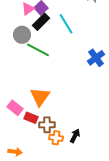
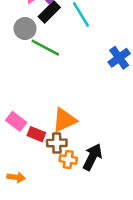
orange triangle: (40, 97) -> (64, 120), moved, turned 30
black arrow: (75, 136) -> (92, 157), size x1.5

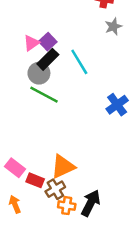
gray circle: (25, 29) -> (39, 73), moved
brown cross: (57, 143) -> (55, 189), turned -30
orange arrow: (16, 177) -> (15, 204), moved, turned -120

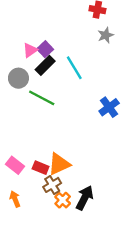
gray circle: (39, 73) -> (18, 78), moved
red rectangle: (35, 180) -> (41, 168), moved
orange cross: (67, 206) -> (63, 200), turned 35

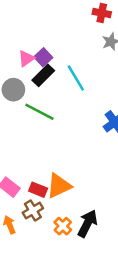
brown cross: (52, 185) -> (33, 210), moved

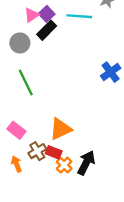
cyan line: (76, 78) -> (79, 16), moved, turned -55
green line: (39, 112) -> (26, 83), moved, turned 36
red rectangle: (38, 190) -> (54, 152), moved

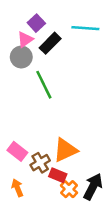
purple square: (47, 14) -> (36, 23), moved
pink triangle: (32, 15) -> (25, 39), moved
green line: (26, 83) -> (44, 85), moved
brown cross: (37, 151) -> (40, 163), moved

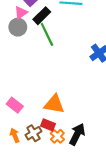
green line: (44, 85) -> (47, 34), moved
orange triangle: (65, 150) -> (54, 104), turned 35
brown cross: (40, 163) -> (33, 133), moved

